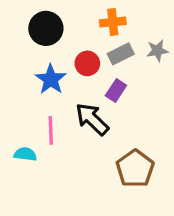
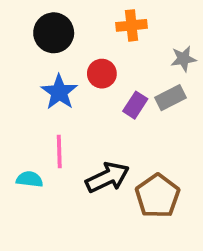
gray rectangle: (121, 54) -> (170, 98), moved
black arrow: (92, 119) -> (107, 177), moved, turned 111

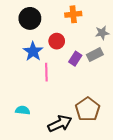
pink line: (59, 151) -> (46, 72), moved
black arrow: (107, 177) -> (60, 124), moved
cyan semicircle: (30, 179) -> (23, 110), moved

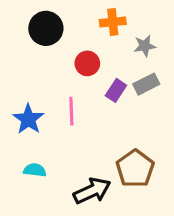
gray star: (102, 33) -> (145, 46), moved
blue star: (33, 51) -> (28, 119), moved

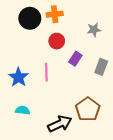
orange cross: (113, 22) -> (55, 14), moved
gray rectangle: (146, 84) -> (101, 67), moved, turned -42

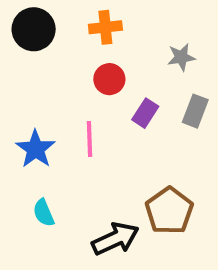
black circle: (30, 18) -> (34, 29), moved
gray rectangle: (101, 67) -> (195, 111), moved
cyan semicircle: (23, 110) -> (44, 213), turned -120

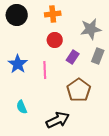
gray star: (181, 57) -> (91, 29), size x1.5
blue star: (36, 149) -> (18, 64), moved
brown pentagon: (169, 211) -> (79, 90), moved

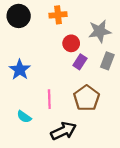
red circle: (55, 40) -> (71, 43), moved
pink line: (45, 70) -> (49, 99), moved
cyan semicircle: (22, 107) -> (24, 117), turned -32

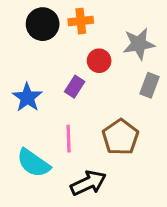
black circle: (19, 16) -> (43, 24), moved
purple rectangle: (80, 62) -> (75, 87), moved
cyan semicircle: (24, 117) -> (33, 163), size x1.6

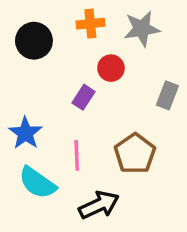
black circle: (43, 24) -> (34, 41), moved
gray star: (139, 44) -> (142, 29), moved
blue star: (27, 97) -> (25, 133), moved

